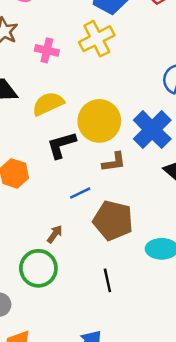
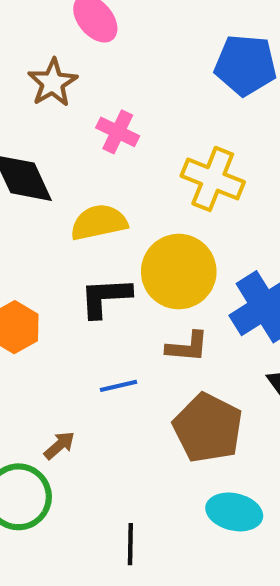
yellow cross: (97, 39) -> (213, 179), moved, turned 36
brown pentagon: (113, 220) -> (208, 428), moved

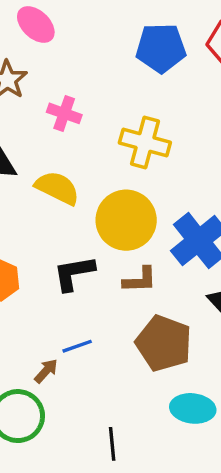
yellow semicircle: (99, 222) -> (57, 188), turned 45
black L-shape: (105, 297) -> (74, 273), moved
blue line: (118, 386) -> (77, 346), moved

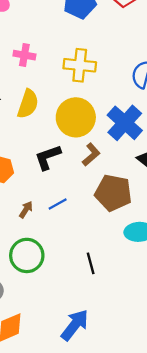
yellow semicircle: (57, 188) -> (28, 104), turned 92
brown L-shape: (140, 280) -> (91, 154), turned -30
brown arrow: (46, 371) -> (26, 210), moved

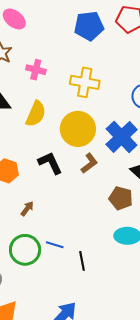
black L-shape: (48, 157) -> (50, 163), turned 80
brown pentagon: (113, 193) -> (121, 198), moved, size x0.7
blue line: (58, 204) -> (55, 245), moved, turned 42

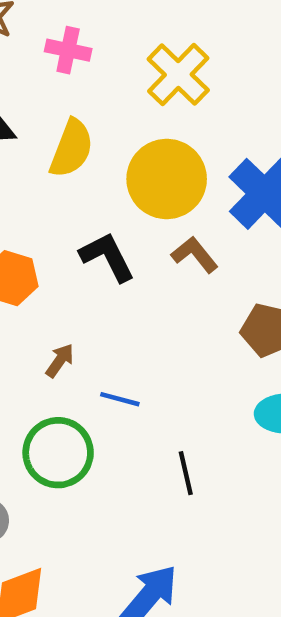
yellow cross: (85, 82) -> (178, 75), turned 36
brown L-shape: (89, 163) -> (195, 255), turned -90
blue line: (55, 245) -> (120, 399), moved

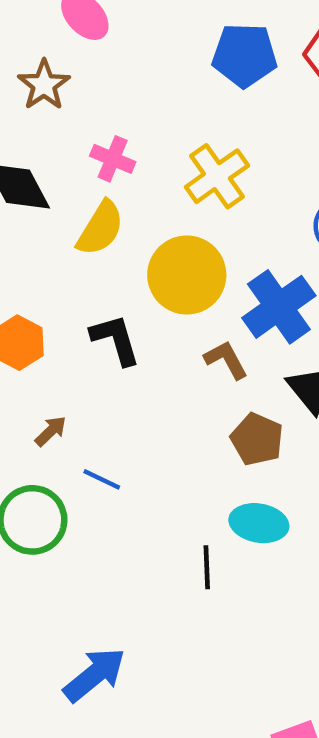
pink cross: (68, 50) -> (113, 159), moved
brown L-shape: (195, 255) -> (226, 360), moved
black line: (186, 473) -> (207, 567), moved

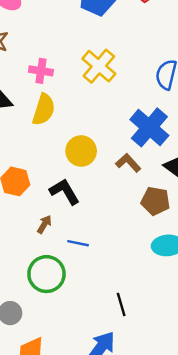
yellow circle: (187, 275) -> (81, 151), moved, size x0.7
black L-shape: (115, 340) -> (65, 192), moved
black line: (207, 567) -> (121, 304), moved

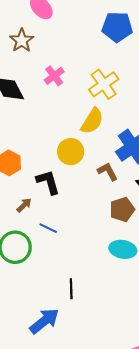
pink cross: (41, 71) -> (54, 76), turned 30
yellow semicircle: (44, 110) -> (92, 121), moved
brown pentagon: (155, 201) -> (122, 209), turned 30

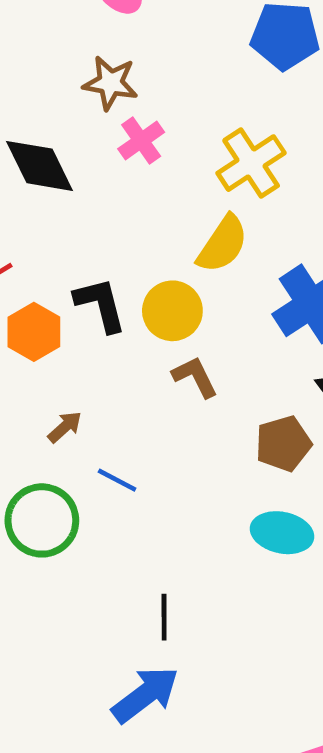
brown star: (22, 41) -> (110, 83), moved, turned -30
brown L-shape: (108, 172) -> (195, 377), moved
black L-shape: (48, 182) -> (100, 305), moved
blue arrow: (44, 321) -> (145, 695), moved

